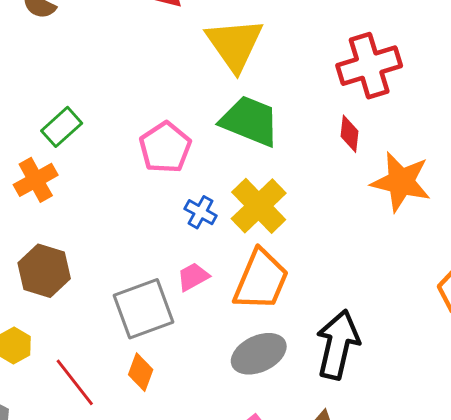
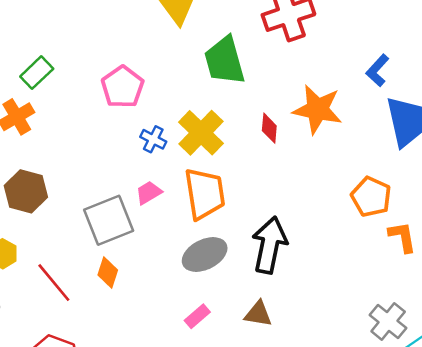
green trapezoid: (250, 121) -> (225, 61), moved, turned -126
red diamond: (350, 134) -> (269, 128), moved
orange trapezoid: (261, 280) -> (205, 194), turned -30

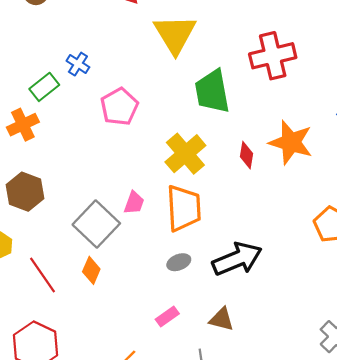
blue cross: (153, 139) -> (78, 64), moved
pink trapezoid: (149, 193) -> (134, 203), turned 135
gray square: (109, 220) -> (96, 224), turned -30
black arrow: (269, 245) -> (237, 259), turned 51
gray ellipse: (205, 255) -> (179, 262), size x0.6

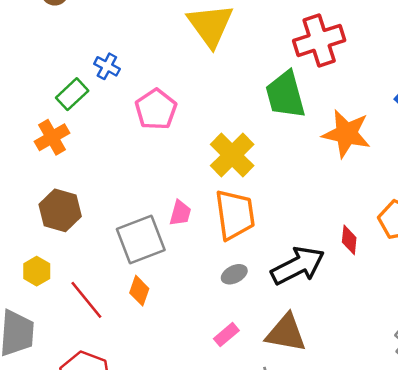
green trapezoid: (212, 92) -> (285, 95), moved
red diamond: (246, 155) -> (349, 240), moved
gray square: (96, 224) -> (141, 240), turned 30
brown triangle: (222, 319) -> (286, 333), size x1.5

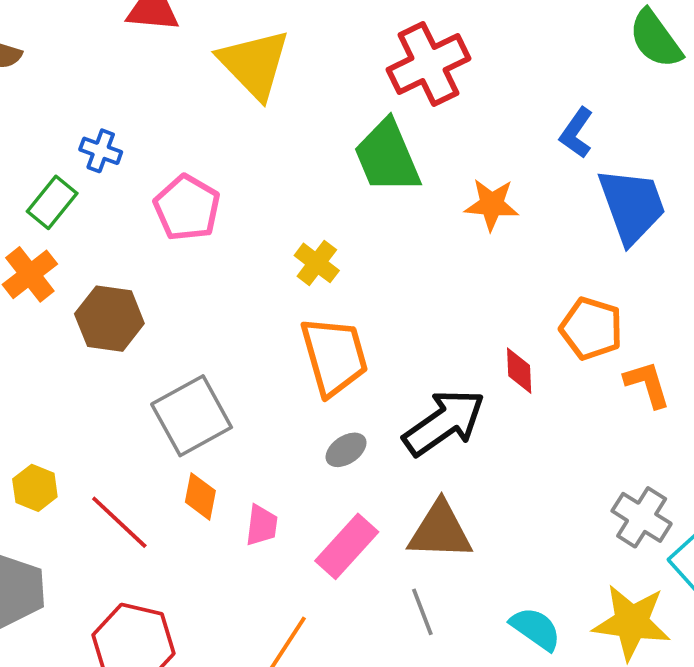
orange star: (346, 134) -> (492, 204), size x0.7
yellow cross: (232, 155) -> (317, 263), size x0.6
brown hexagon: (60, 210) -> (109, 319), moved
pink trapezoid: (180, 213) -> (262, 525), moved
pink rectangle: (226, 335) -> (347, 546), size x1.6

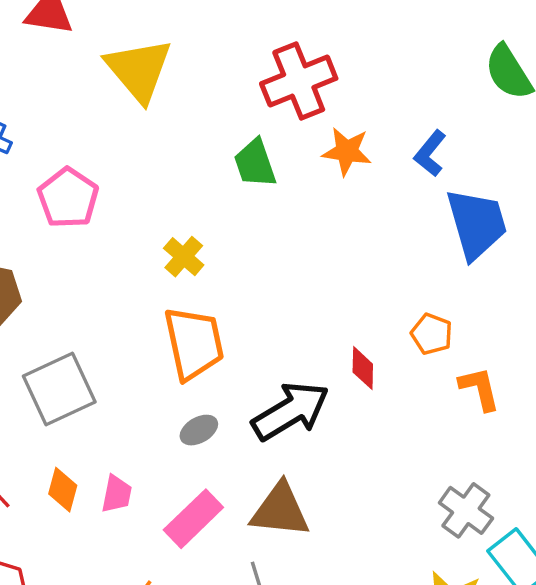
green trapezoid: (387, 157) -> (255, 163), size x0.7
orange star: (492, 204) -> (347, 151), moved
orange pentagon: (591, 328) -> (432, 334), size x0.7
orange diamond: (200, 496) -> (63, 490), moved

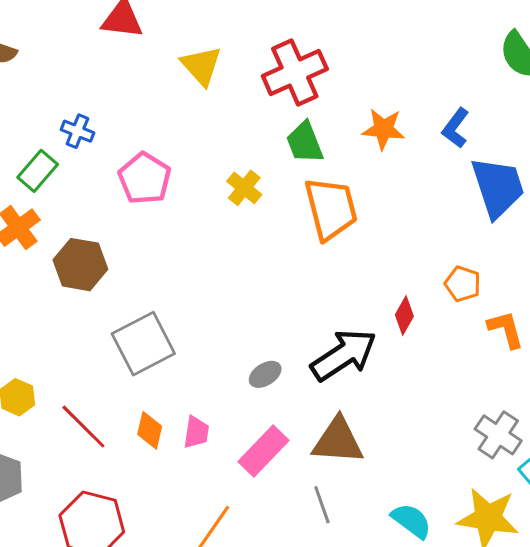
yellow triangle: (139, 70) -> (201, 66), size x0.7
red cross: (299, 81) -> (295, 72), moved
yellow cross: (184, 257) -> (244, 188), moved
orange trapezoid: (194, 343) -> (331, 209), moved
red diamond: (363, 368) -> (404, 316), turned 30

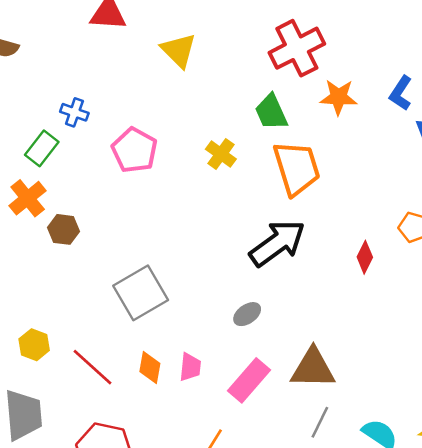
red cross: (295, 72) -> (297, 48), moved
brown hexagon: (80, 265) -> (63, 229), moved, size x0.7
black arrow: (344, 355) -> (277, 243), moved
gray line: (322, 505) -> (320, 422), moved, turned 48

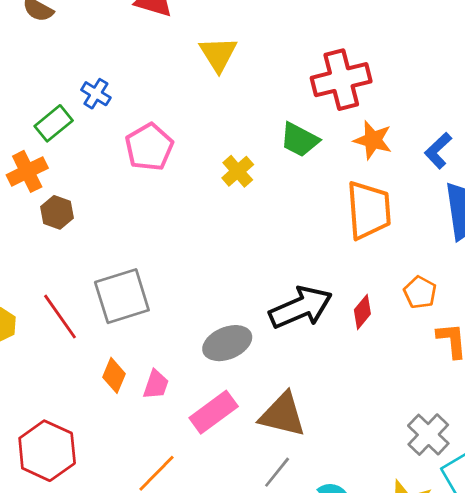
green trapezoid: (271, 112) -> (300, 140), turned -51
orange trapezoid: (297, 168) -> (369, 210), moved
black arrow: (277, 243) -> (301, 307), moved
gray ellipse: (247, 314) -> (227, 343), size x1.6
red line: (93, 367) -> (60, 317), moved

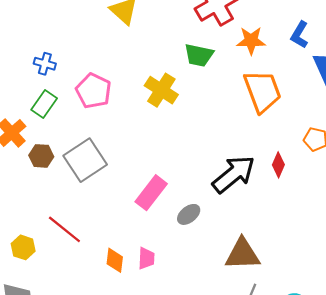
green rectangle: (54, 123) -> (44, 104), moved
yellow cross: (238, 171) -> (161, 90), size x1.4
gray square: (122, 296) -> (85, 160), moved
gray ellipse: (227, 343) -> (189, 214), size x0.7
pink rectangle: (214, 412) -> (151, 193), moved

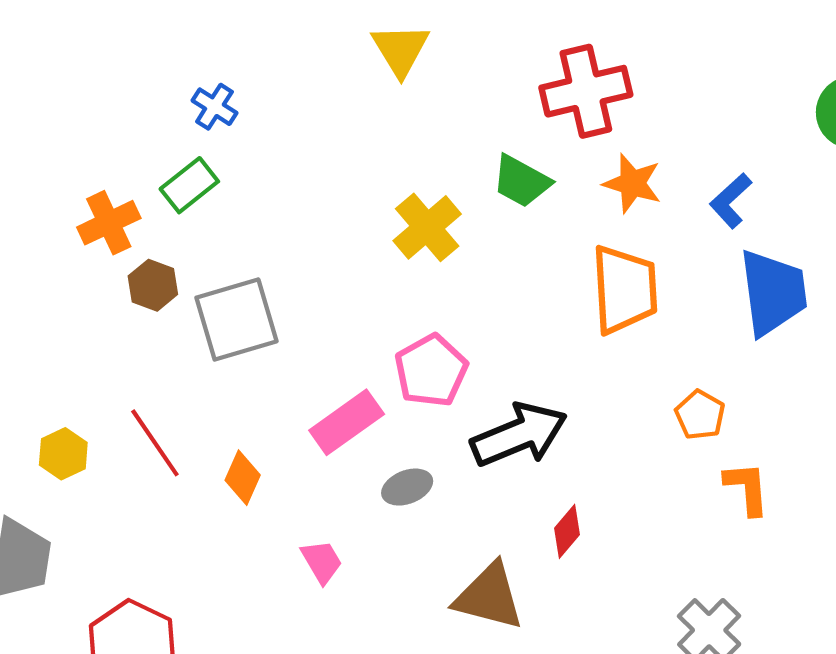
pink pentagon: (93, 91) -> (431, 371), moved
red diamond: (278, 165) -> (567, 531), moved
pink trapezoid: (146, 258) -> (322, 562), moved, turned -50
orange diamond: (115, 260) -> (243, 478), moved

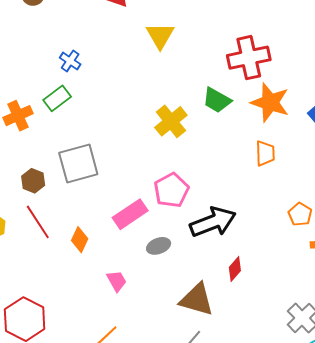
orange star: (632, 183) -> (270, 102), size x1.4
brown hexagon: (153, 285) -> (33, 181), moved
orange trapezoid: (624, 289) -> (265, 153), size x0.6

